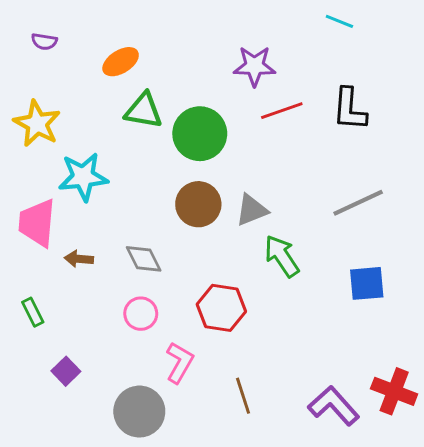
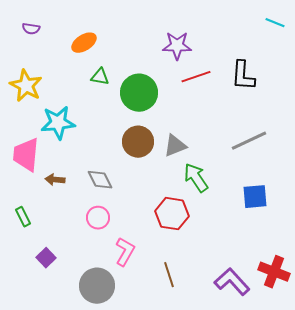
cyan line: (339, 21) -> (275, 23), moved
green triangle: (144, 111) -> (100, 77), size x0.7
red hexagon: (221, 308) -> (172, 214), moved

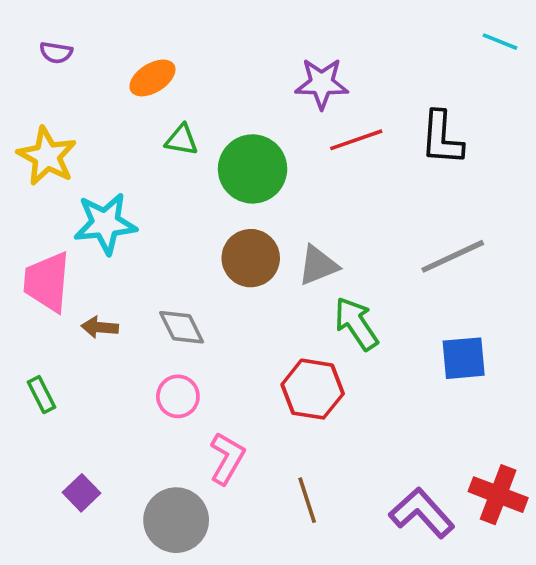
purple square: (46, 258) -> (82, 493), moved

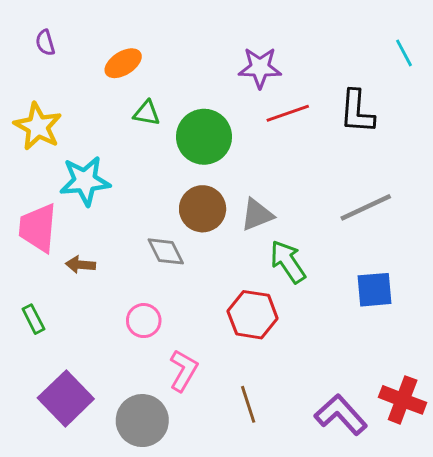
cyan line: (500, 42) -> (404, 53), moved, turned 40
purple semicircle: (56, 53) -> (45, 43), turned 65
gray diamond: (182, 327) -> (166, 251), moved
purple square: (82, 493) -> (66, 398), size x1.8

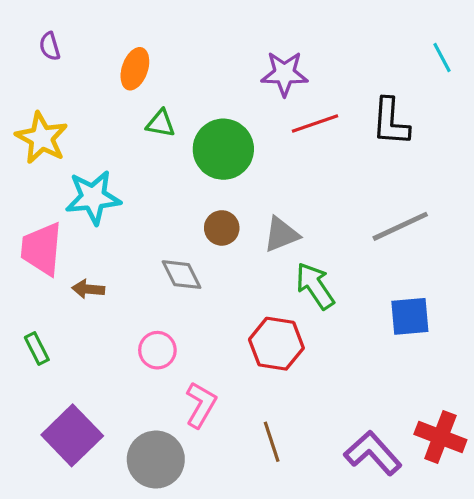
orange ellipse: (123, 63) -> (135, 69), turned -39
brown circle: (203, 209) -> (222, 228), size x0.7

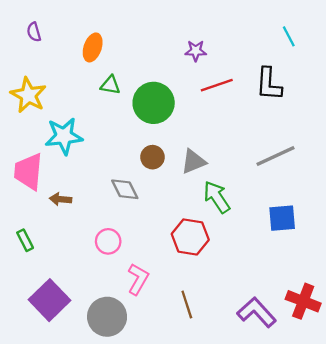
cyan line: (442, 58) -> (289, 36), moved
purple star: (284, 74) -> (196, 51), size x0.7

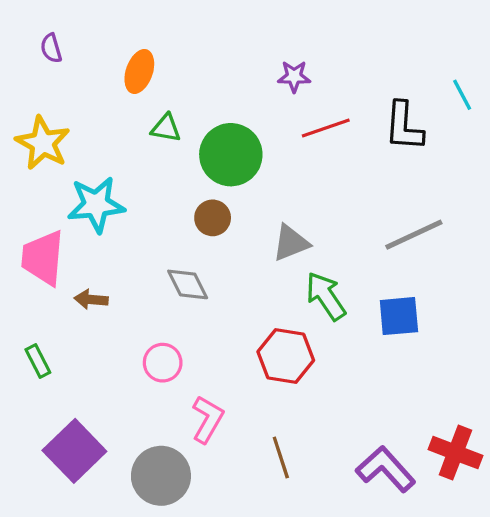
cyan line: (289, 36) -> (462, 95), moved
brown circle: (152, 157) -> (213, 218), moved
blue square: (282, 218) -> (399, 316), moved

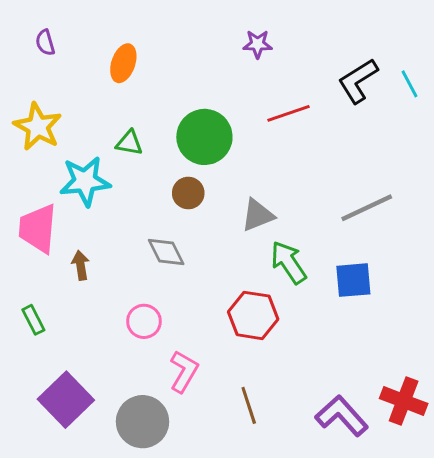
purple star: (294, 76) -> (258, 44), moved
black L-shape: (404, 126) -> (358, 81), moved, turned 54
green triangle: (166, 128) -> (129, 143), moved
brown arrow: (91, 299) -> (81, 265), turned 76

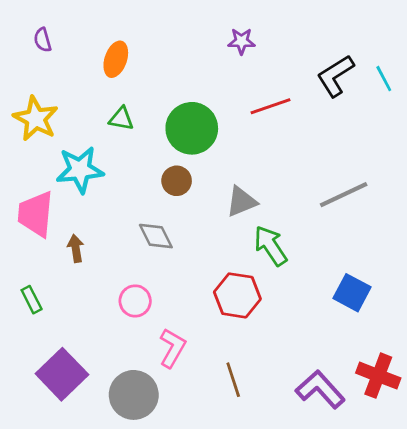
green triangle: (129, 143) -> (121, 119), moved
blue square: (353, 280) -> (352, 293), moved, turned 33

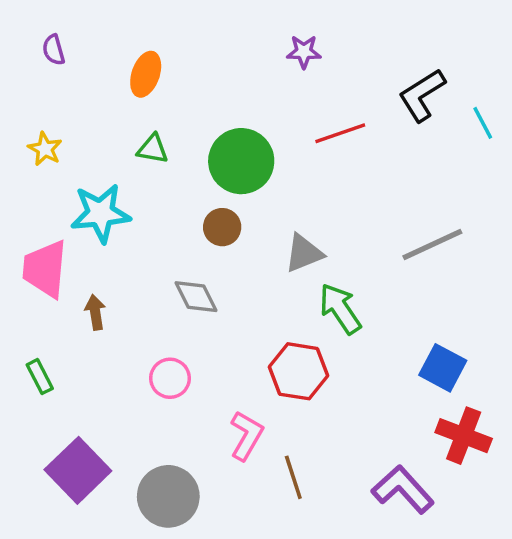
cyan line: (384, 79) -> (483, 123), moved
yellow star: (36, 119) -> (45, 149), size x0.6
pink L-shape: (172, 348) -> (246, 436), moved
red cross: (378, 376) -> (464, 436), moved

